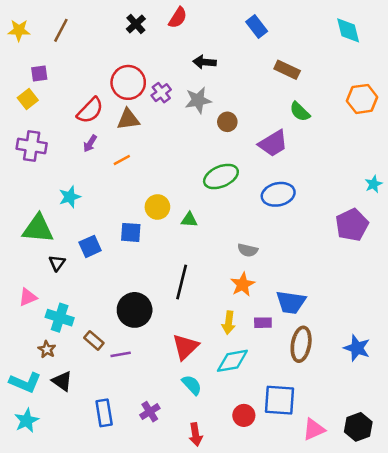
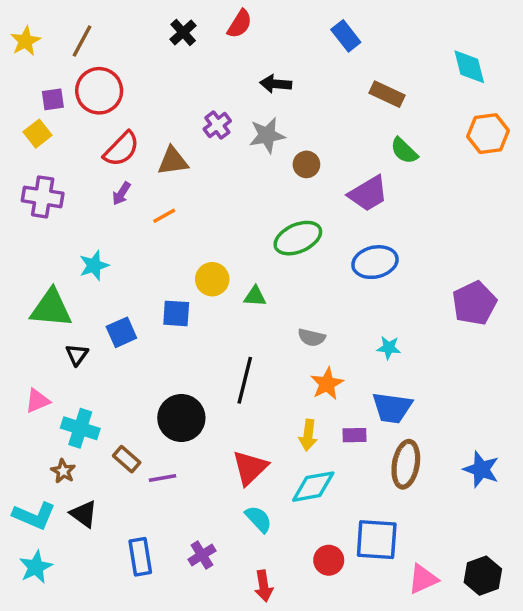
yellow star: (19, 30) -> (25, 41), turned -30
cyan diamond: (348, 30) -> (469, 67), moved
red circle: (128, 82) -> (99, 91), moved
cyan star: (373, 184) -> (389, 348), moved, turned 30
gray semicircle: (248, 250) -> (312, 337), moved

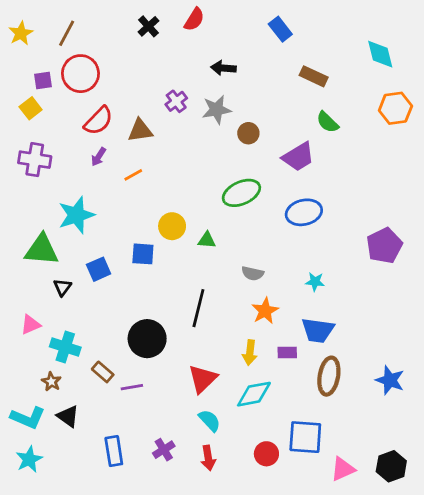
cyan star: (94, 265) -> (76, 215), size x1.5
red arrow: (264, 586) -> (208, 458), moved

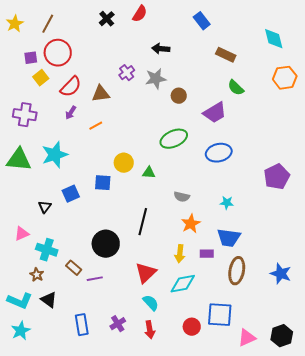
yellow square: (31, 108) -> (41, 78), moved
green triangle: (42, 250) -> (19, 160), moved

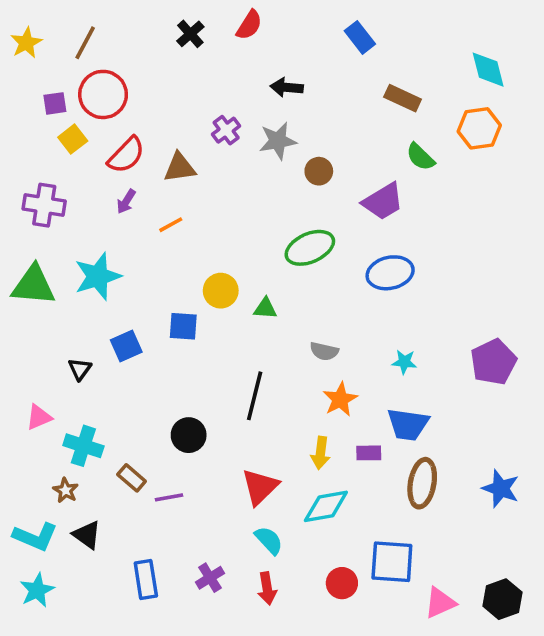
orange hexagon: (285, 78) -> (479, 128), moved
purple pentagon: (277, 177) -> (494, 362), moved
black circle: (106, 244) -> (189, 435), size x0.7

